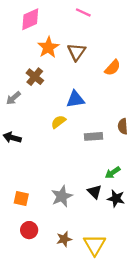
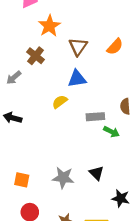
brown triangle: (76, 52) -> (78, 47), moved
green arrow: (113, 173) -> (111, 132), moved, turned -119
gray star: (62, 196) -> (63, 178), turned 30
black star: (116, 198) -> (121, 198), moved

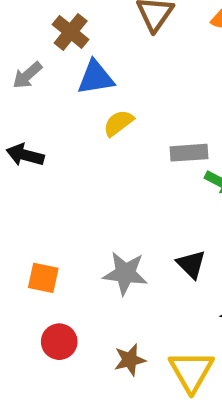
blue triangle: (77, 79) -> (96, 78), moved

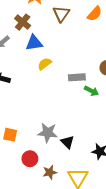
black triangle: (191, 264) -> (67, 142), moved
red circle: (59, 342) -> (30, 159), moved

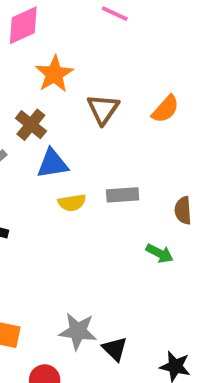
yellow semicircle: (45, 64) -> (72, 203), turned -152
gray rectangle: (77, 77) -> (123, 195), moved

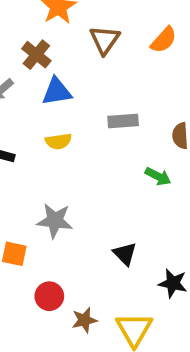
yellow semicircle: (72, 203) -> (59, 141), moved
gray star: (78, 331) -> (55, 221), moved
black triangle: (115, 349) -> (125, 254), moved

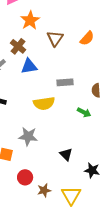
yellow semicircle: (59, 141) -> (44, 103), moved, size x1.5

